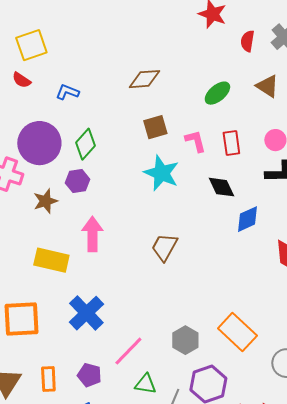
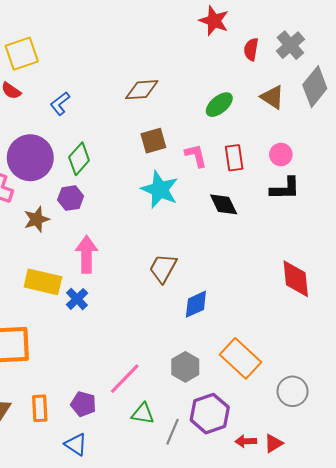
blue L-shape: (67, 92) -> (60, 104), turned -60
blue diamond: (247, 219) -> (196, 304), moved
blue cross: (86, 313) -> (77, 299), moved, size x0.6

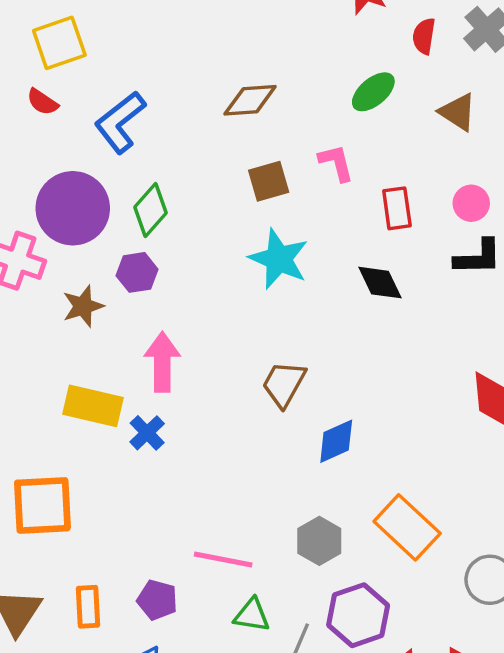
blue L-shape: (60, 104) -> (120, 122), size x1.6
green ellipse: (219, 105) -> (373, 92), moved
pink L-shape: (196, 156) -> (336, 163), moved
pink line: (125, 379) -> (223, 559), turned 57

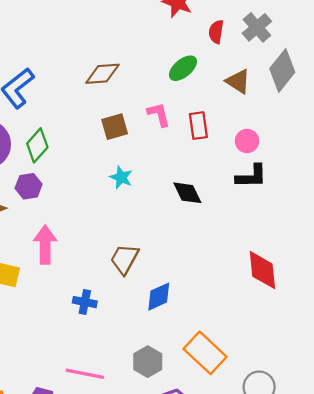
red rectangle: (397, 208) -> (198, 126), moved
cyan star: (279, 259) -> (121, 177), size x0.6
blue cross: (147, 433) -> (85, 302), moved, turned -35

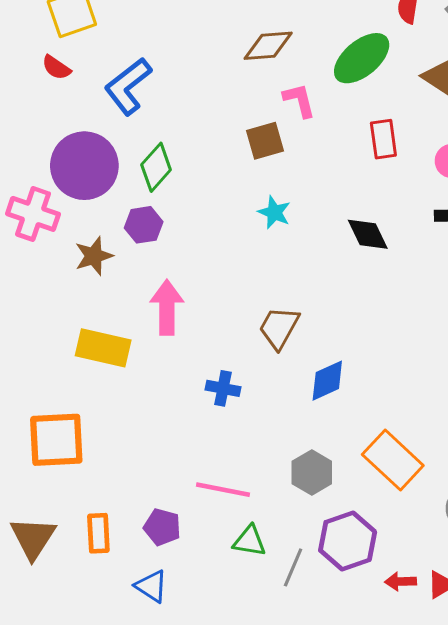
green ellipse: (183, 68) -> (362, 58), size x1.4
brown diamond: (102, 74) -> (268, 46), moved
pink L-shape: (159, 115) -> (299, 100), moved

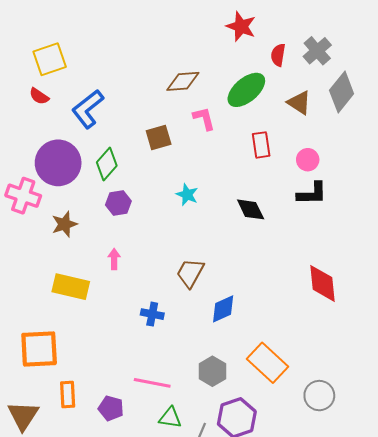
brown square: (265, 141) -> (159, 137), moved
purple hexagon: (144, 225) -> (118, 203), moved
pink arrow: (167, 307) -> (114, 259), size x0.6
orange rectangle: (98, 533) -> (68, 394), moved

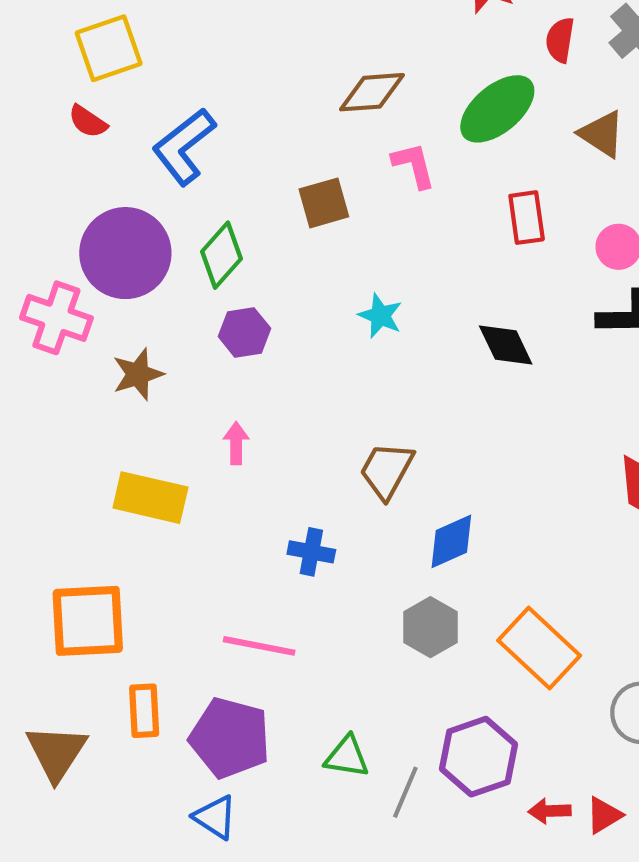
gray hexagon: (212, 371) -> (430, 627), moved
pink line: (152, 383) -> (259, 646), moved
purple pentagon: (111, 408) -> (230, 738), size x1.6

